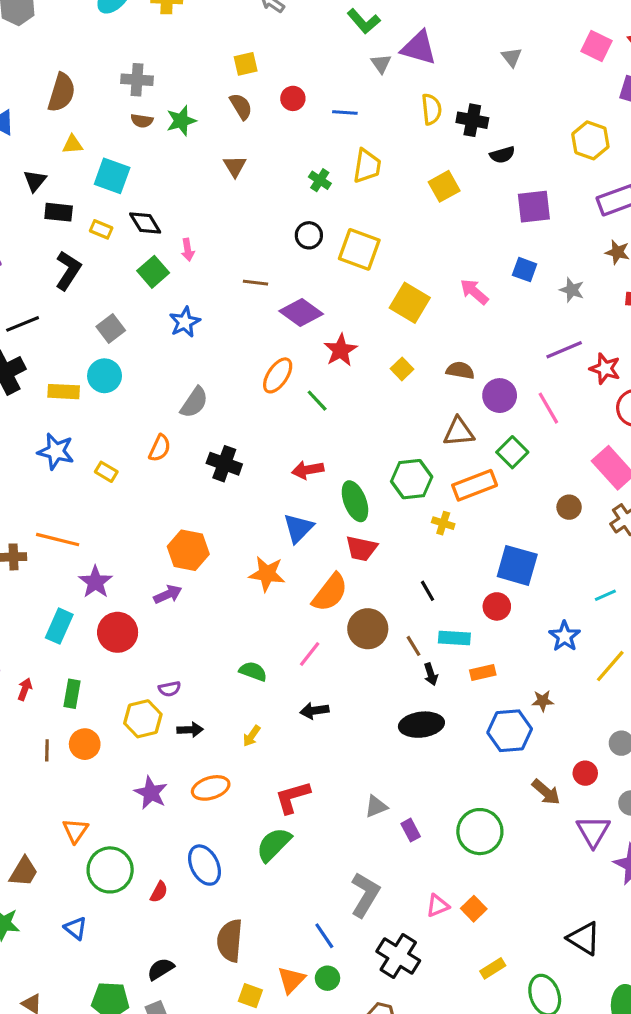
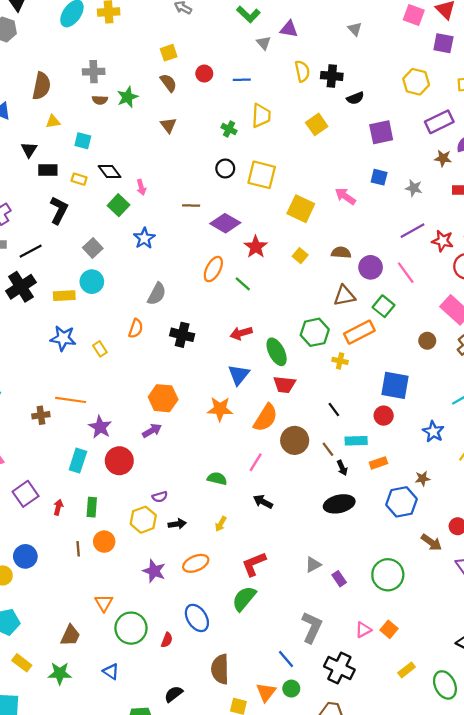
purple triangle: (419, 48) -> (289, 29), size x0.7
cyan square: (112, 176) -> (83, 141), size x0.7
yellow rectangle: (106, 472) -> (100, 349), turned 32
black arrow: (314, 711) -> (263, 502), turned 42

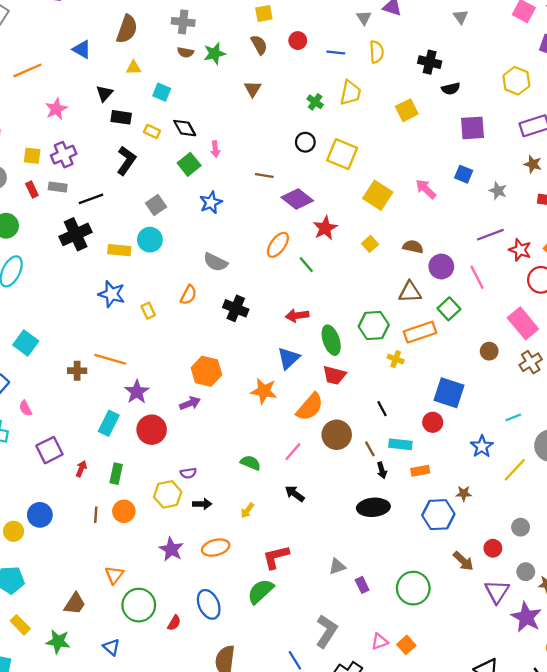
yellow semicircle: (302, 71) -> (377, 52), moved
gray semicircle: (157, 294) -> (215, 262), turned 80

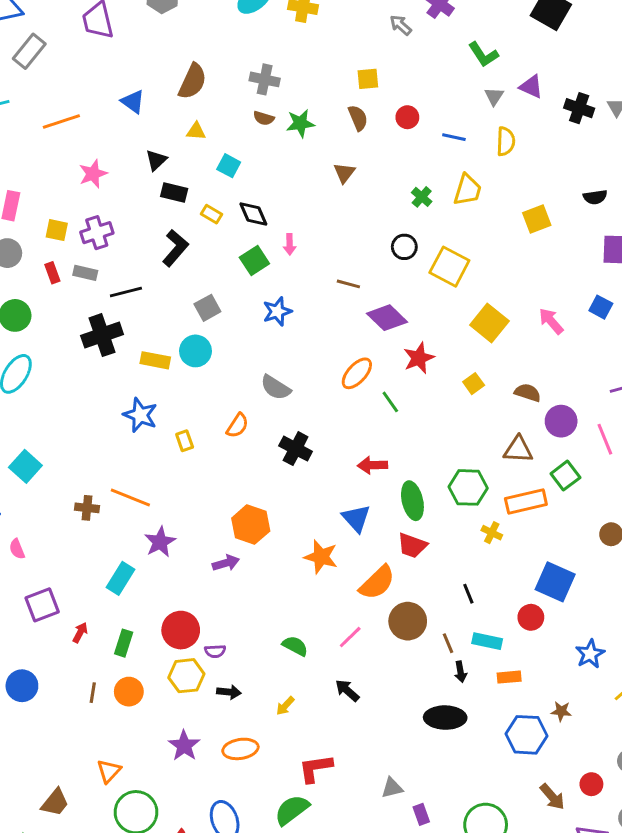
black cross: (430, 62) -> (579, 108), moved
blue triangle: (288, 358) -> (356, 518), turned -35
red circle: (152, 430) -> (181, 630), moved

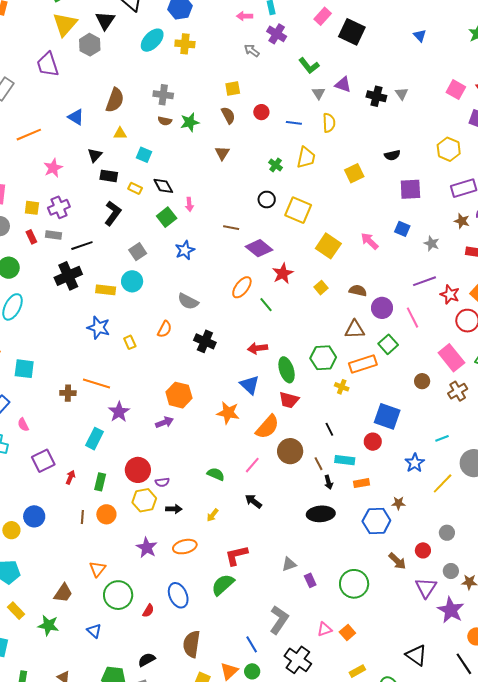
cyan square: (25, 466) -> (24, 369), turned -30

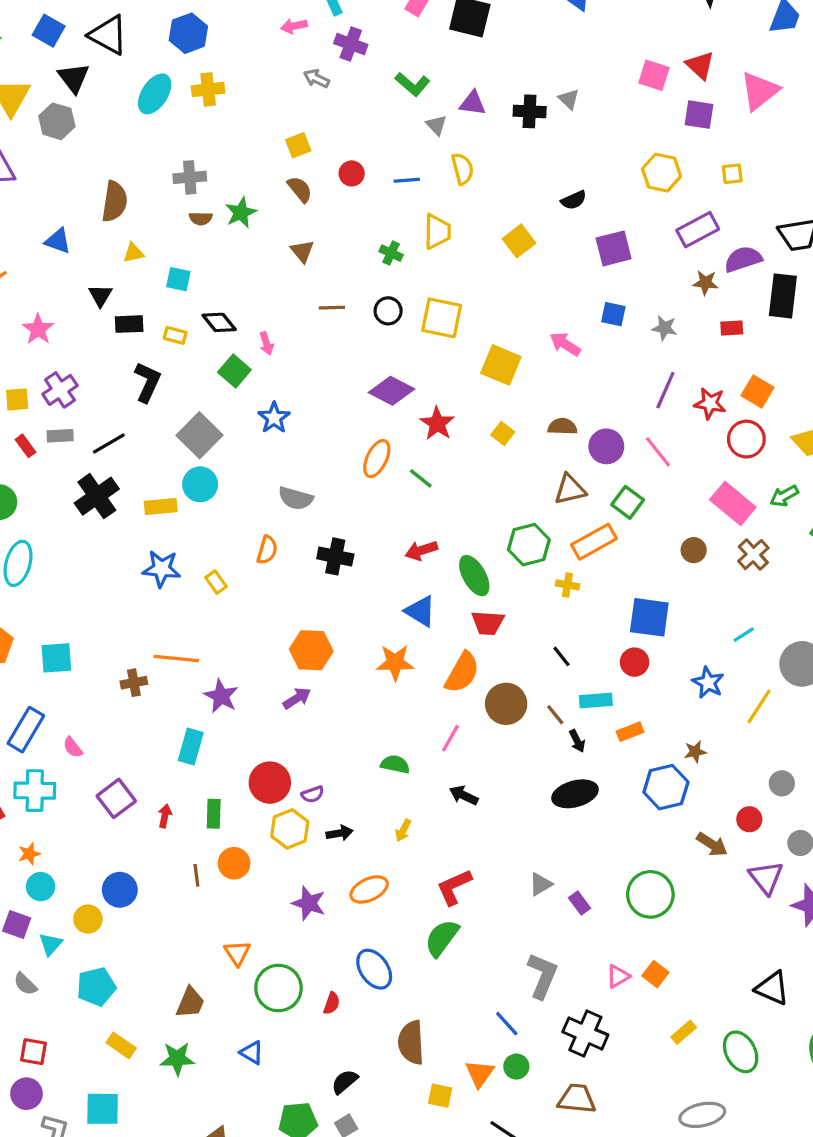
brown line: (231, 228) -> (332, 308), moved
gray square: (138, 252) -> (199, 435), size x1.5
purple line: (425, 281) -> (665, 390), turned -35

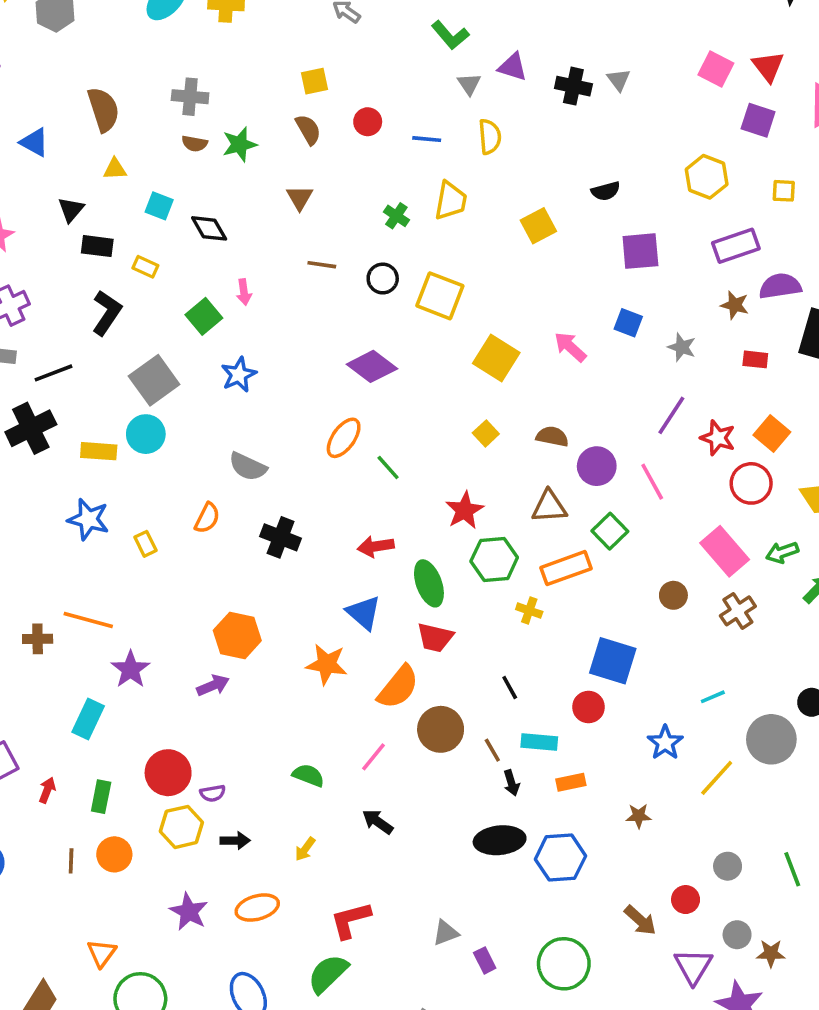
brown semicircle: (115, 201) -> (103, 109), turned -36
black diamond: (219, 322) -> (209, 228), moved
red star: (437, 423) -> (465, 510), moved
blue hexagon: (666, 787) -> (560, 858), moved

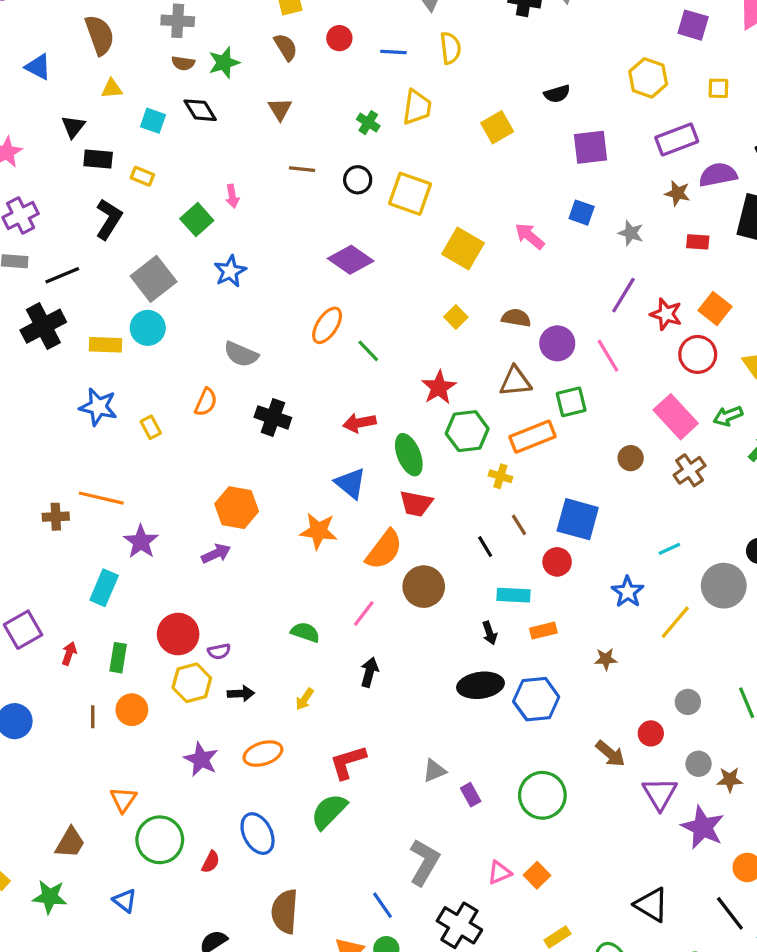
black diamond: (209, 228) -> (200, 110), moved
green square: (610, 531) -> (571, 402), turned 32
brown line: (492, 750) -> (519, 525), moved
black arrow: (378, 822) -> (369, 672), turned 72

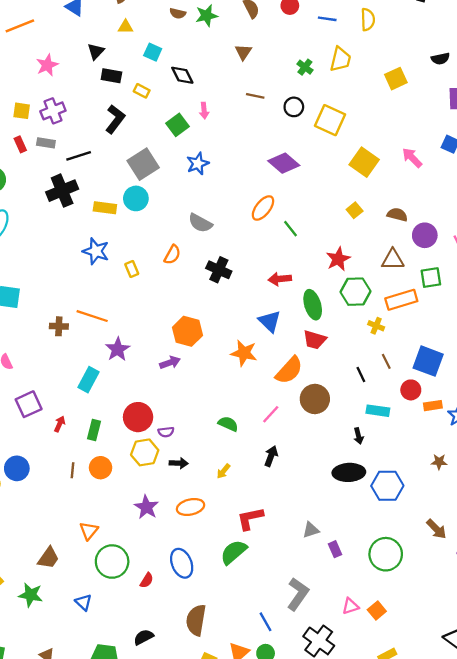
black diamond: (200, 110) -> (182, 75), moved
orange rectangle: (543, 631) -> (433, 406), moved

